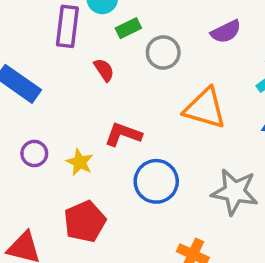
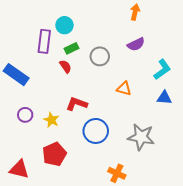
green rectangle: (128, 28) -> (72, 48), moved
orange triangle: (205, 108) -> (124, 89), size x0.6

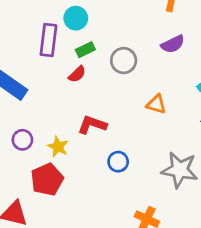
red semicircle: (65, 67) -> (77, 74), turned 80
blue circle: (96, 131) -> (118, 162), size x0.6
red pentagon: (54, 154) -> (47, 179), moved

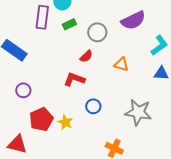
purple semicircle: (173, 44) -> (133, 20), size x1.4
red semicircle: (77, 74) -> (86, 56), moved
yellow star: (58, 147) -> (65, 122), moved

